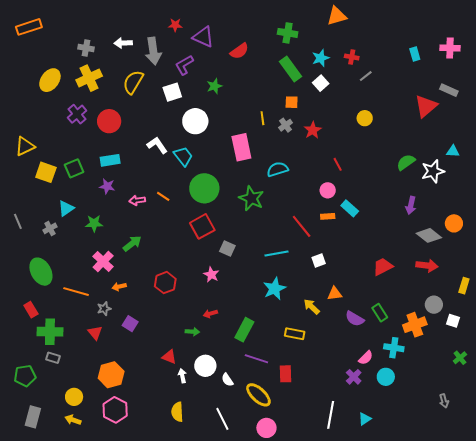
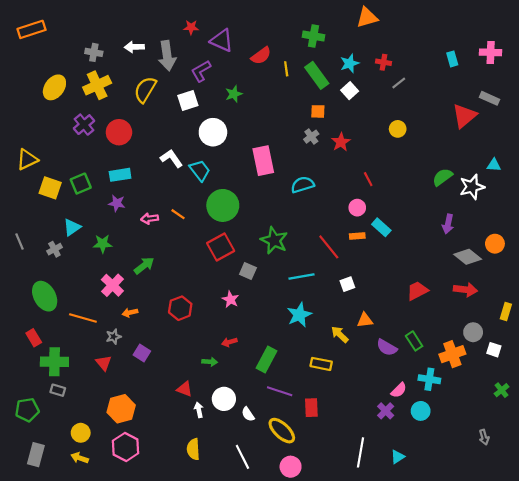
yellow line: (262, 118) -> (286, 69), moved
green star: (251, 198) -> (274, 240), moved

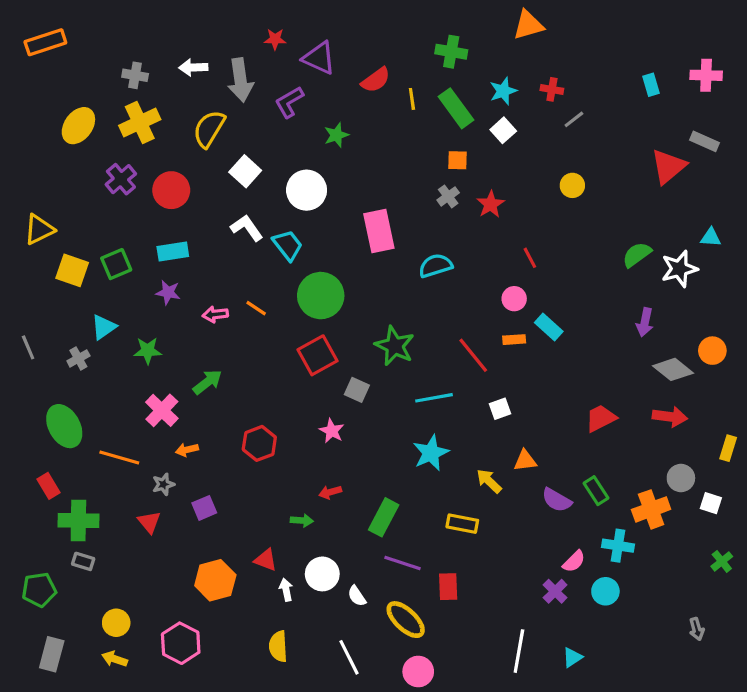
white square: (188, 101) -> (245, 171), moved, turned -30
purple square: (142, 353) -> (204, 508), turned 35
orange hexagon: (121, 409) -> (215, 580), moved

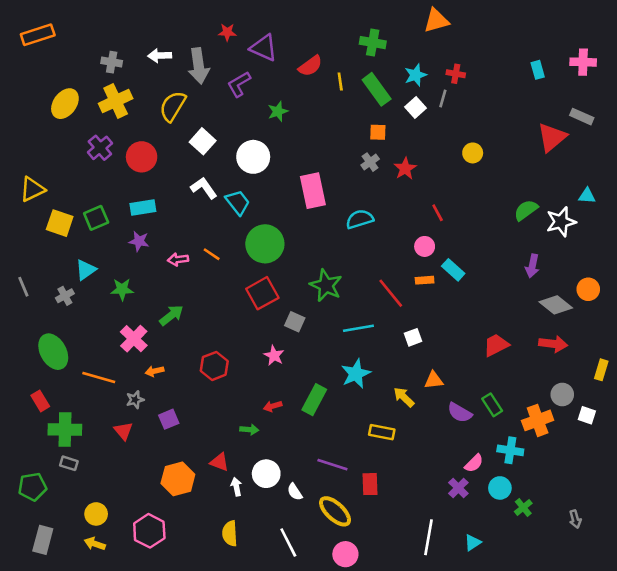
gray line: (574, 119) -> (443, 98), moved, turned -36
green rectangle: (384, 517) -> (314, 400), moved
green cross: (722, 561) -> (523, 507), moved

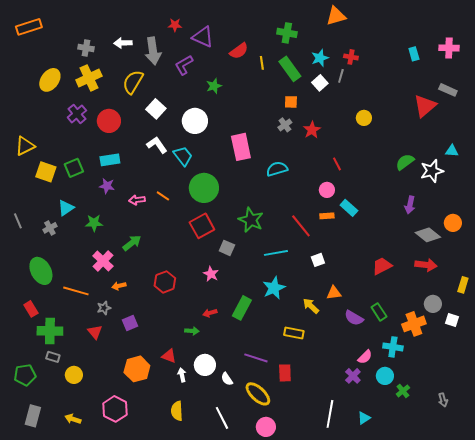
yellow circle: (96, 514) -> (74, 375), moved

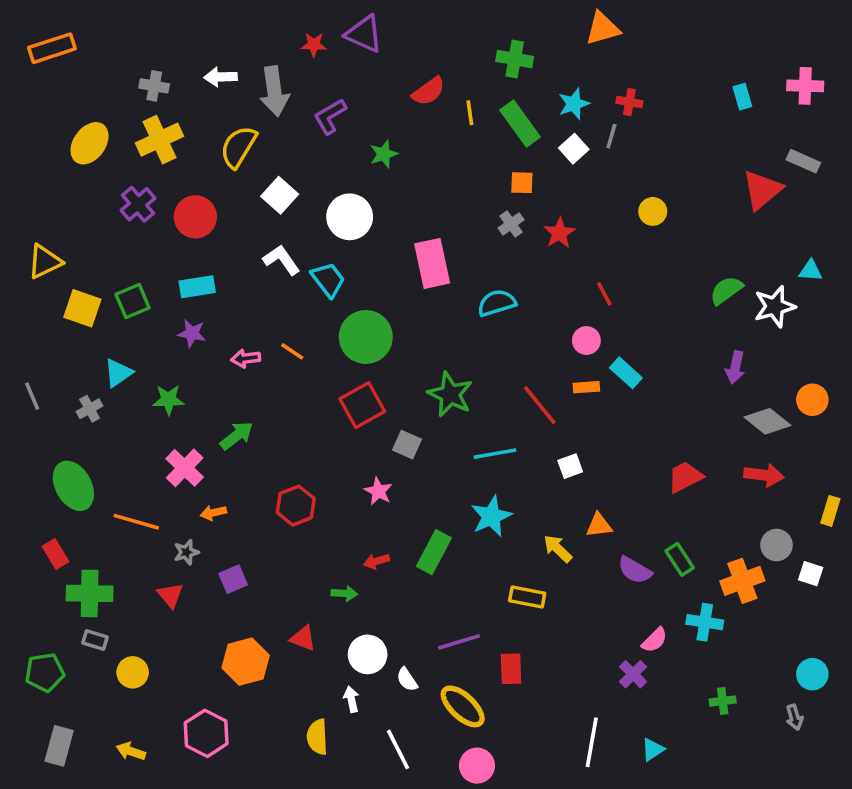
purple triangle: (203, 37) -> (364, 34), moved
purple line: (256, 358) -> (459, 642), turned -35
white arrow: (182, 375) -> (351, 699), moved
cyan circle: (385, 376) -> (812, 674), moved
green cross: (403, 391) -> (723, 701), turned 32

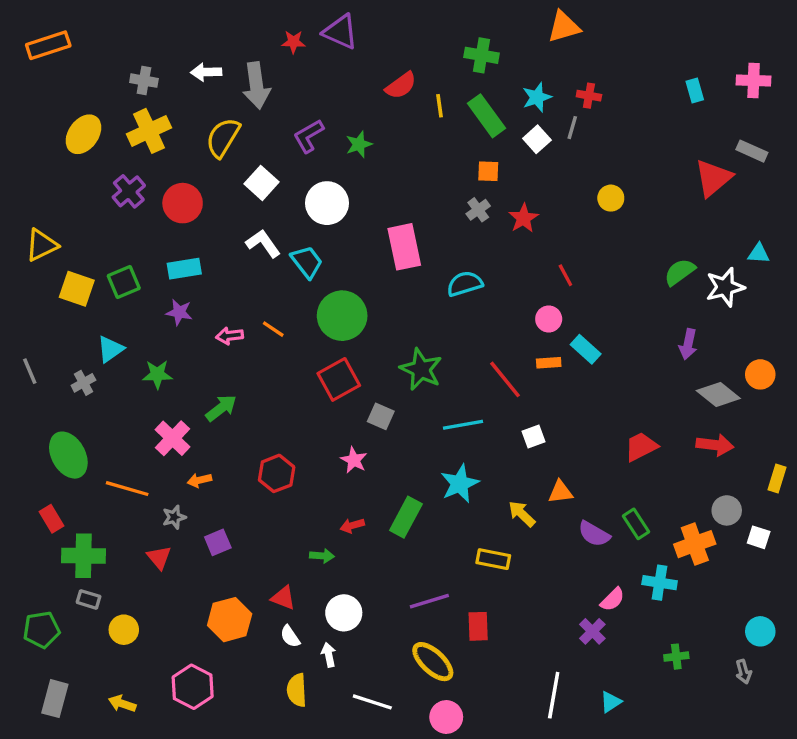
purple L-shape: (330, 116) -> (309, 136), moved
white semicircle: (407, 680) -> (290, 636), moved
white line: (398, 749) -> (372, 702), turned -45

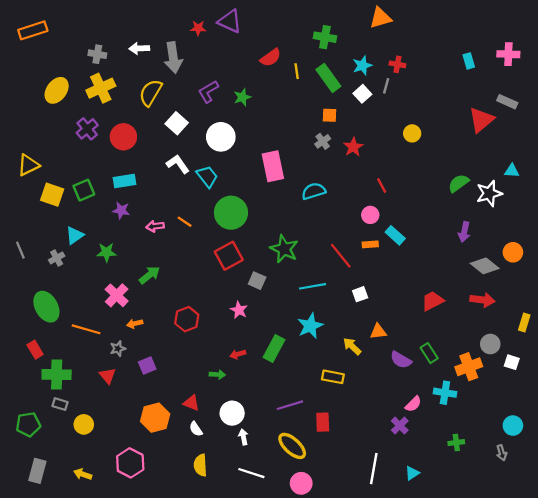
white arrow: (329, 655) -> (243, 437), moved

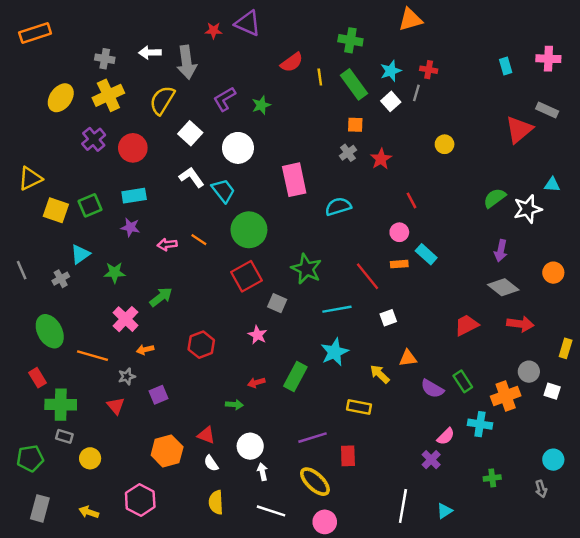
gray diamond: (485, 266) -> (503, 287), moved

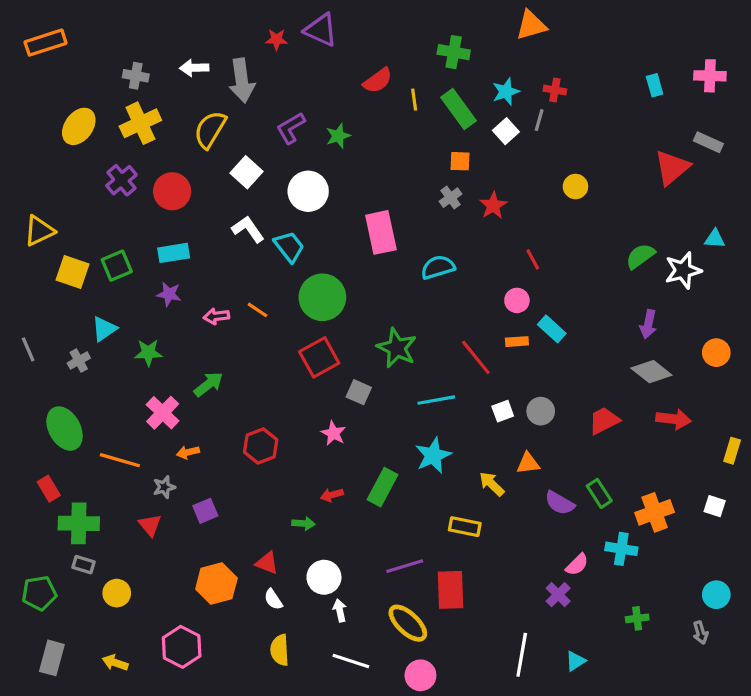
gray circle: (529, 372) -> (541, 411), moved
red rectangle: (348, 456) -> (451, 590), size x1.4

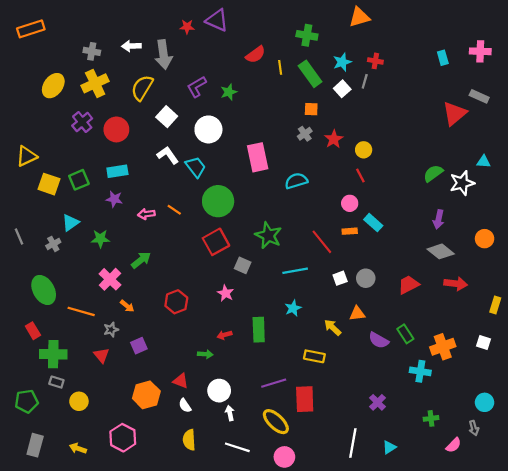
yellow circle: (575, 187) -> (364, 150), moved
orange arrow: (188, 452) -> (127, 306), turned -128
cyan star: (433, 455) -> (293, 308), size x0.7
green rectangle: (382, 487) -> (259, 330), turned -30
pink semicircle: (577, 565) -> (453, 445), moved

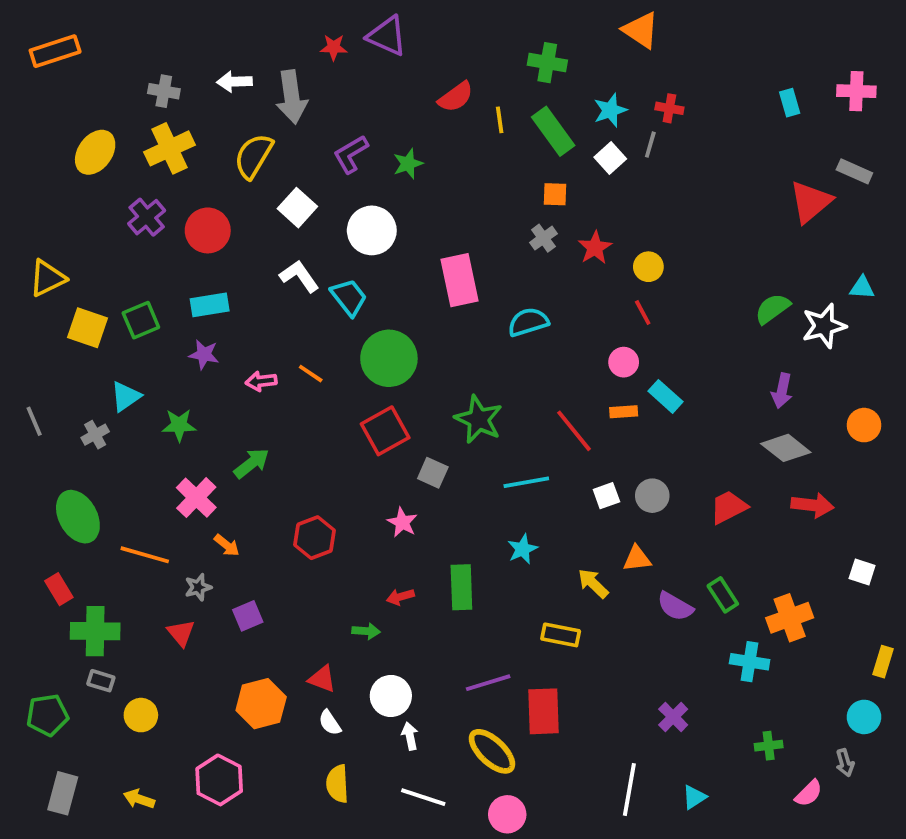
orange triangle: (359, 17) -> (641, 30), turned 50
yellow rectangle: (495, 305) -> (883, 662), moved
white square: (483, 342) -> (862, 572), moved

